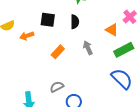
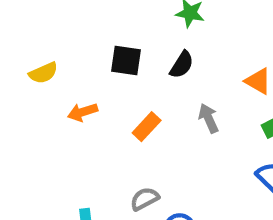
black semicircle: (75, 22) -> (182, 65), turned 32
orange arrow: (27, 36) -> (83, 112), moved

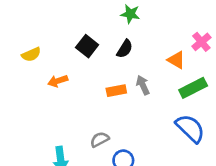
black square: (126, 61) -> (87, 46), turned 30
orange rectangle: (147, 127) -> (116, 91), moved, turned 36

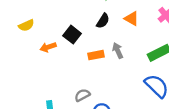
black square: (87, 46) -> (72, 35), moved
orange triangle: (176, 60) -> (131, 19), moved

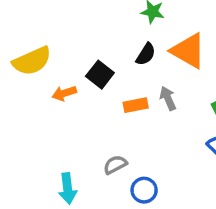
orange triangle: (131, 19) -> (188, 51), size x1.6
yellow semicircle: (26, 25) -> (32, 61), size x1.6

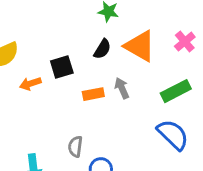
black square: (100, 75) -> (62, 67), turned 35
gray semicircle: (115, 165) -> (75, 147), turned -55

